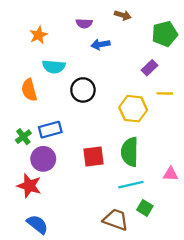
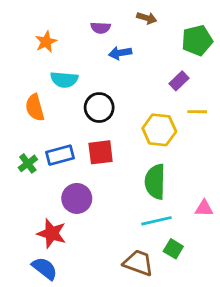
red square: (93, 157) -> (101, 152), moved
purple circle: (43, 159) -> (77, 198), moved
red star: (29, 186) -> (52, 233), moved

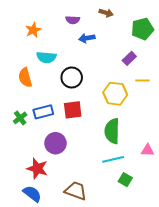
brown trapezoid: (138, 263) -> (76, 191), moved

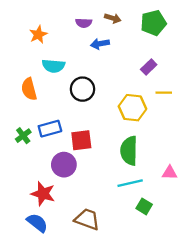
brown arrow: (106, 13) -> (113, 18), moved
green pentagon: (142, 29) -> (153, 23), moved
red square: (73, 110) -> (81, 140), moved

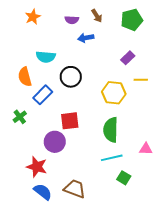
brown arrow: (113, 18) -> (97, 16), turned 40
orange star: (38, 34) -> (33, 17), moved
blue rectangle: (50, 129) -> (43, 95), moved, turned -30
blue semicircle: (37, 223) -> (43, 192), moved

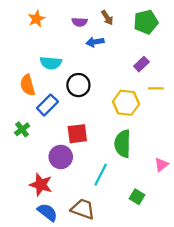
pink triangle: (146, 149) -> (161, 165), turned -40
cyan line: (112, 158) -> (101, 175), moved, turned -50

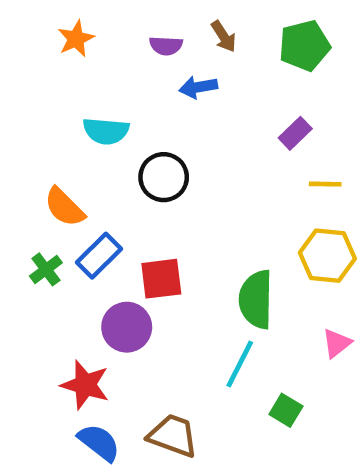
orange semicircle: (28, 85) -> (64, 207), moved, turned -30
yellow hexagon: (126, 103) -> (327, 256), moved
blue rectangle: (47, 105) -> (99, 256), moved
cyan line: (101, 175) -> (240, 364), moved

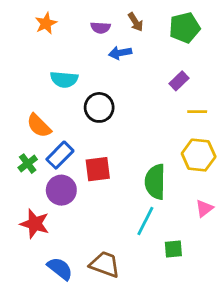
purple circle: (127, 327) -> (61, 190), moved
red star: (85, 385) -> (35, 224), moved
green square: (286, 410) -> (173, 249), turned -36

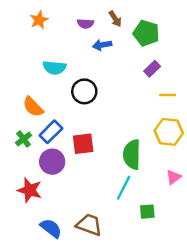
green pentagon: (185, 28) -> (146, 33), moved, turned 30

